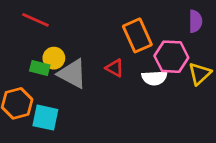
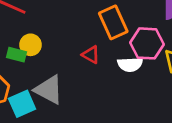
gray triangle: (72, 74) -> (49, 90), moved
cyan square: (45, 118) -> (22, 104), turned -36

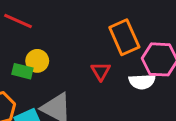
red triangle: (91, 55) -> (101, 71), turned 30

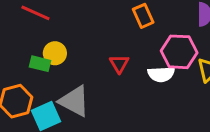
orange rectangle: (124, 37) -> (143, 16), moved, size x0.7

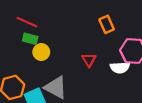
green rectangle: (40, 64) -> (30, 39), moved

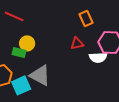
green rectangle: (30, 39) -> (19, 52), moved
red triangle: (89, 60) -> (77, 43), moved, turned 48

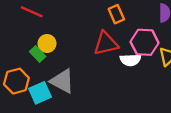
red triangle: (77, 43) -> (106, 43), size x1.6
green rectangle: (19, 52) -> (38, 54), turned 32

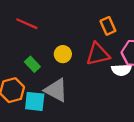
yellow circle: (47, 43) -> (63, 54), moved
cyan square: (40, 93) -> (35, 101), turned 30

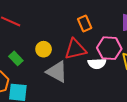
gray triangle: (56, 90) -> (57, 72), moved

